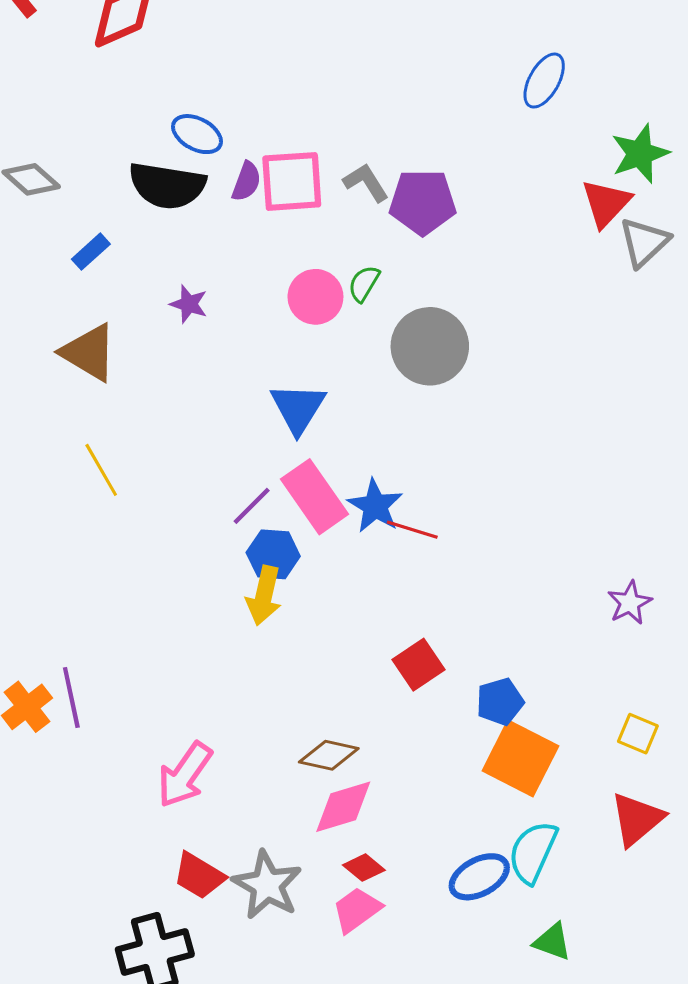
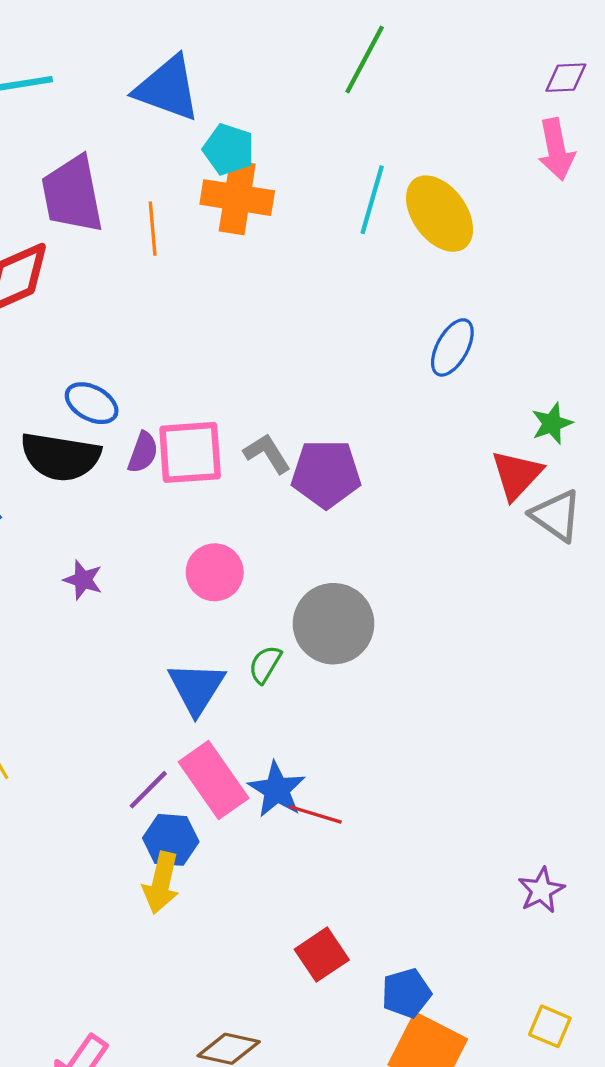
green star: (640, 154) -> (552, 423), size x0.7
gray triangle: (644, 242) -> (556, 516), turned -42
green semicircle: (364, 283) -> (265, 664), moved

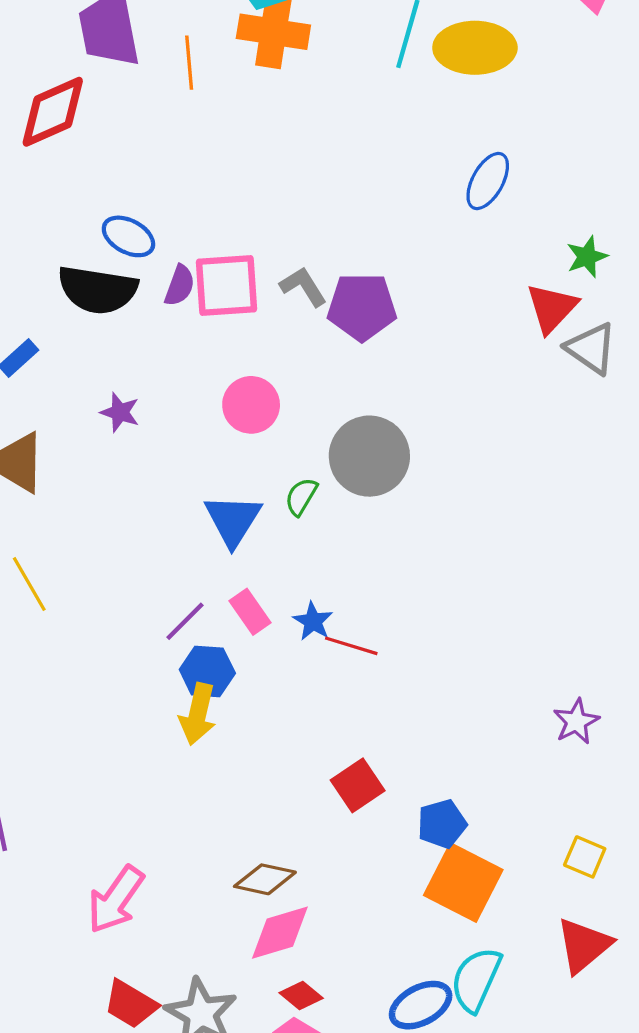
yellow ellipse: (440, 214) -> (475, 48), turned -54
pink rectangle: (214, 780) -> (250, 612), size x0.6
blue star: (277, 790) -> (313, 621), size x0.7

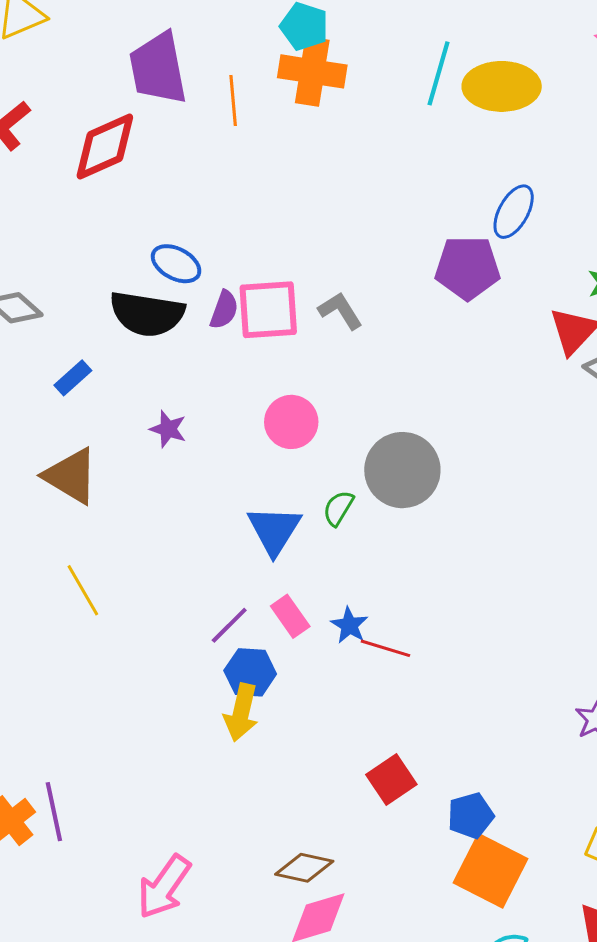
purple pentagon: (362, 307) -> (468, 268), moved

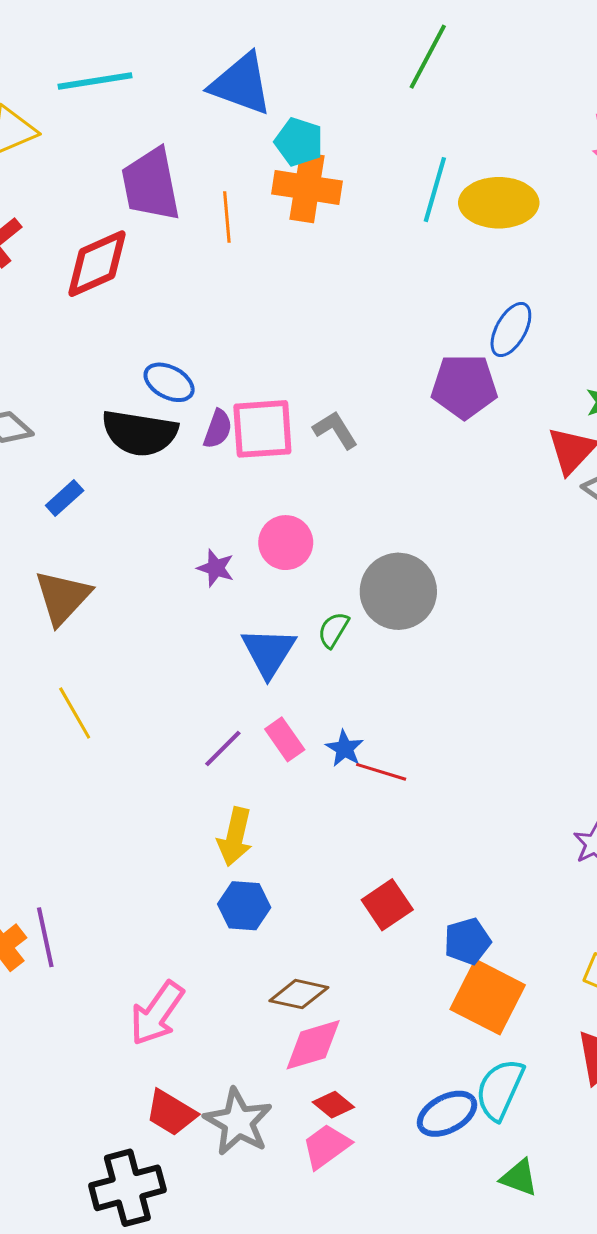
purple star: (168, 429) -> (216, 568), moved
brown triangle: (71, 476) -> (63, 597), turned 42
blue hexagon: (250, 672) -> (244, 906), moved

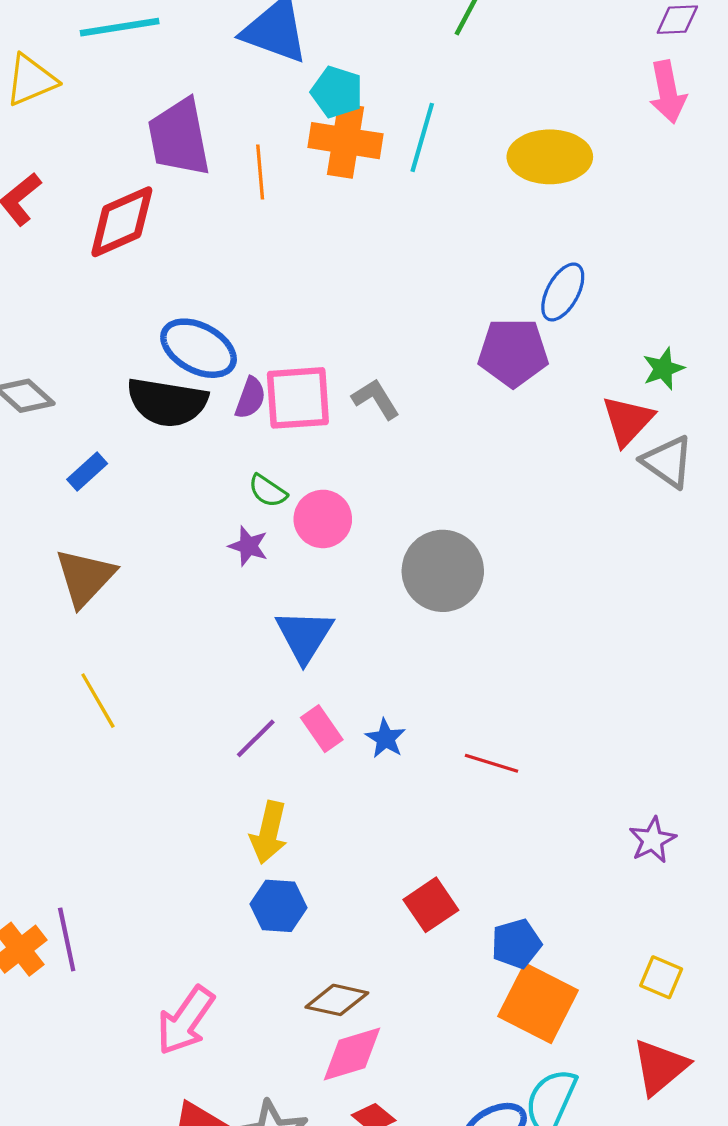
cyan line: (435, 190) -> (422, 137), moved
blue ellipse: (169, 382) -> (199, 348), size x1.4
green semicircle: (333, 630) -> (268, 491), moved, turned -87
red line: (381, 772) -> (491, 763), moved

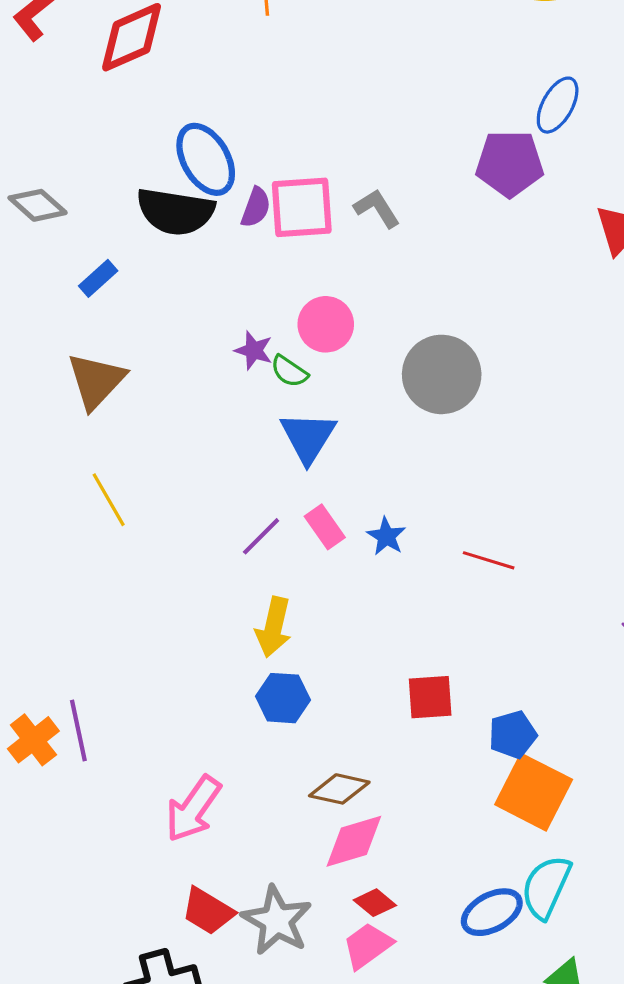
blue ellipse: (199, 348) -> (206, 159), turned 32
green semicircle: (268, 491) -> (289, 371), moved
red square: (431, 905) -> (430, 697), turned 30

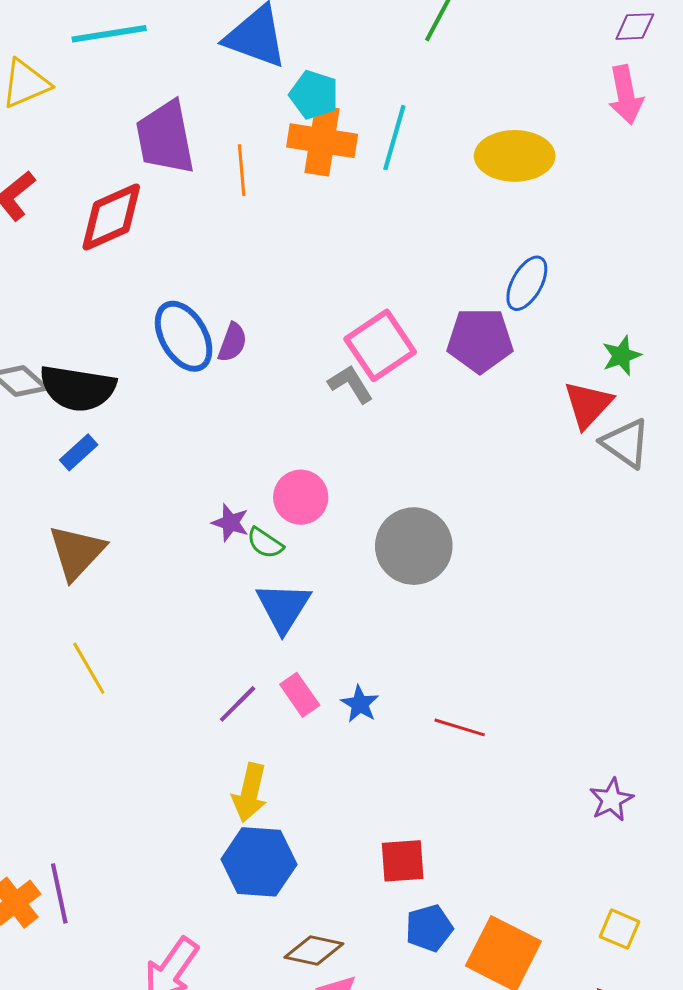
purple semicircle: (256, 207) -> (232, 342), moved
pink square: (302, 207) -> (380, 345), moved, turned -30
black semicircle: (175, 212) -> (78, 388), moved
blue hexagon: (283, 698) -> (259, 862), size x1.4
blue pentagon: (513, 735) -> (429, 928), moved

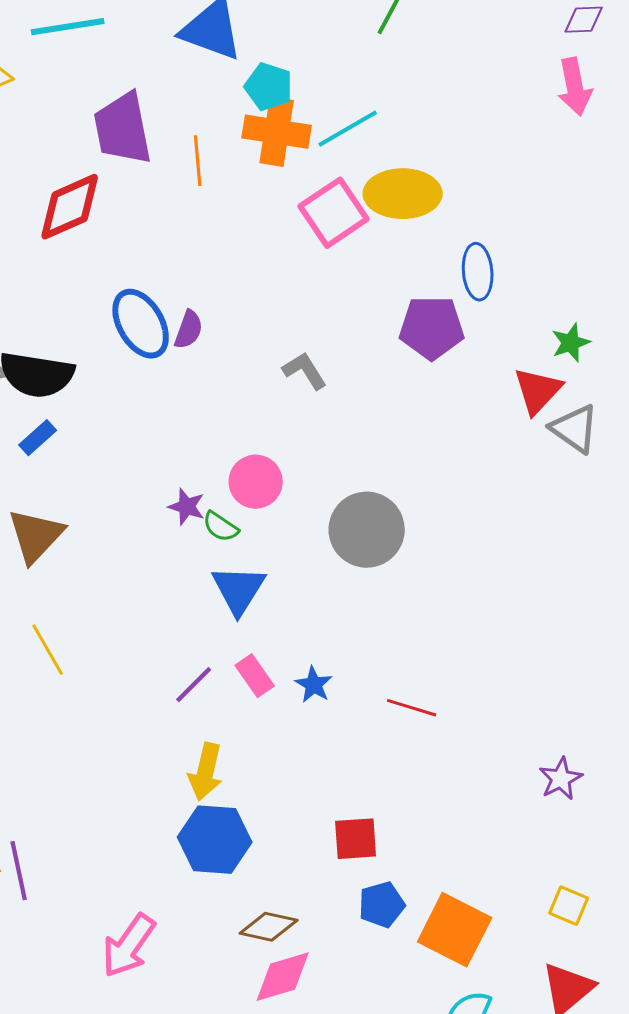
cyan line: (394, 138) -> (348, 129), turned 44
yellow ellipse: (515, 156) -> (403, 194), moved
blue ellipse: (527, 283) -> (478, 272), turned -34
pink square: (380, 345) -> (334, 213), moved

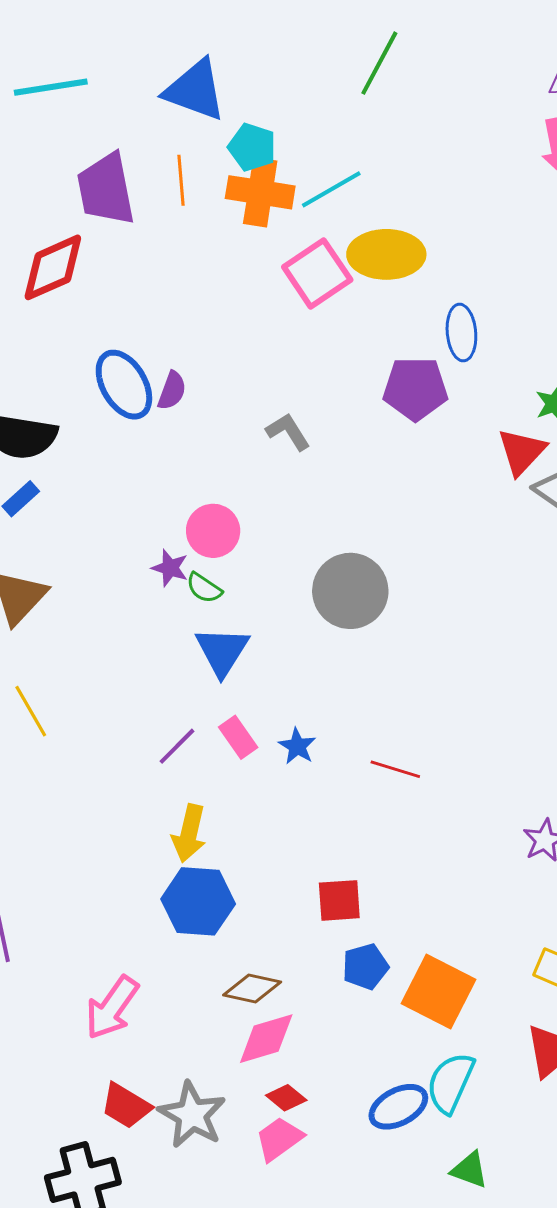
orange line: (198, 161) -> (181, 180), moved
pink circle: (256, 482) -> (213, 531), moved

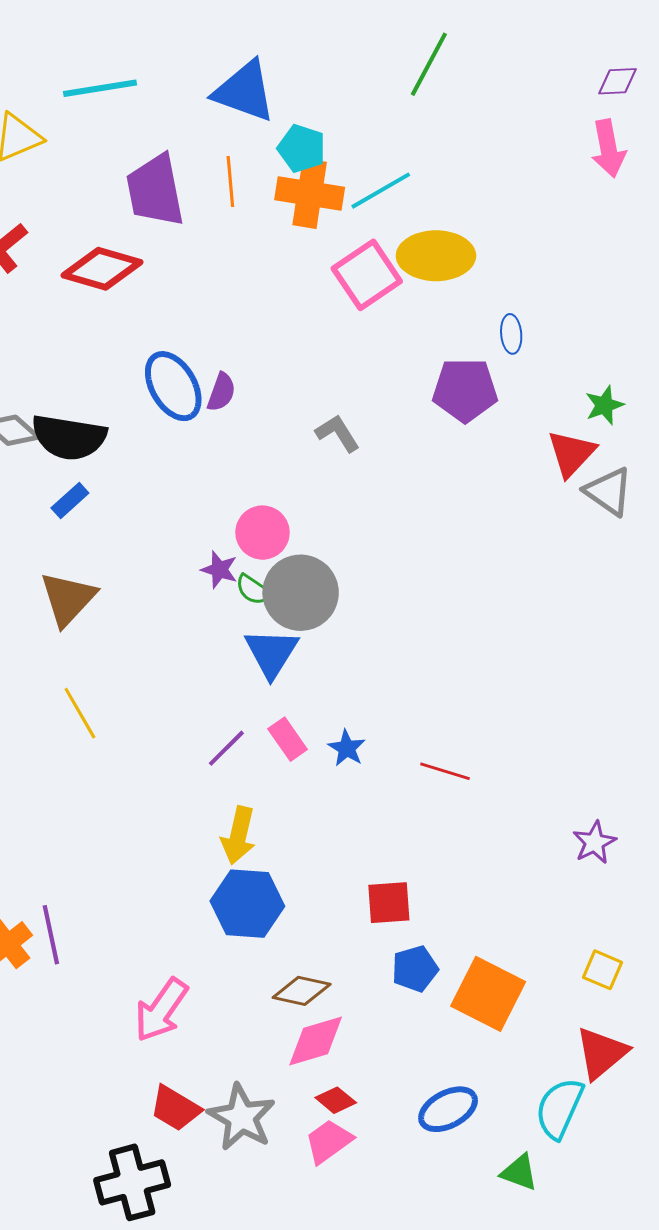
red diamond: (53, 267) -> (102, 269), turned 40
blue ellipse: (461, 333) -> (511, 334), size x0.7
gray circle: (350, 591) -> (301, 593), moved
cyan semicircle: (450, 1083) -> (559, 1108), moved

